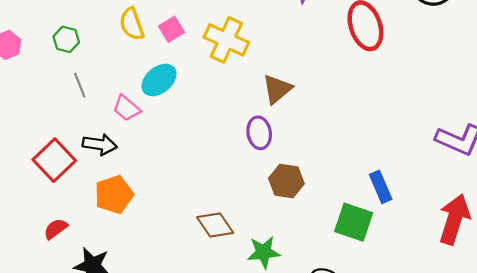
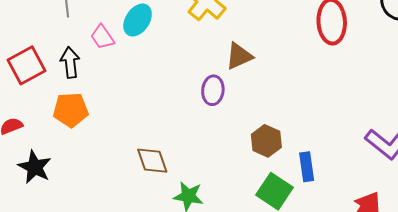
cyan ellipse: (159, 80) -> (138, 20), turned -32
black arrow: (100, 144) -> (70, 62), turned -120
brown hexagon: (286, 181) -> (266, 141), moved

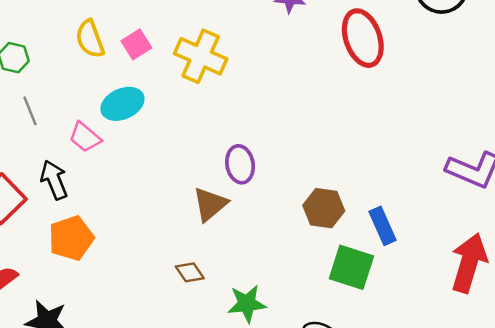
cyan ellipse: (138, 20) -> (122, 104), turned 48
brown triangle: (239, 56) -> (210, 204), moved
brown diamond: (152, 161) -> (190, 272), size x0.7

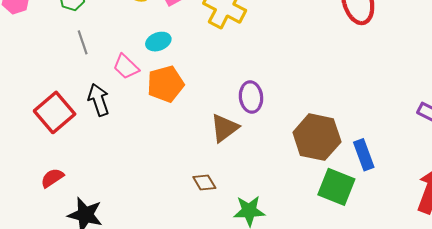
cyan ellipse: (122, 104) -> (158, 42), size x0.7
brown hexagon: (324, 208) -> (317, 137), size x1.4
orange pentagon: (71, 238) -> (166, 84), moved

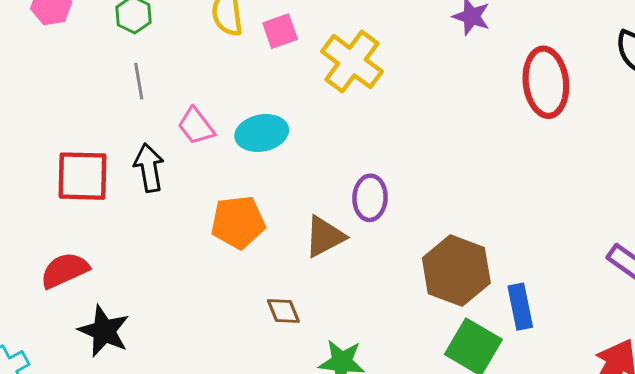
cyan ellipse: (158, 42) -> (262, 133), moved, size x1.4
orange pentagon: (166, 84) -> (238, 222), moved
red square: (55, 112) -> (82, 176), turned 33
red semicircle: (52, 178) -> (65, 270), size x1.4

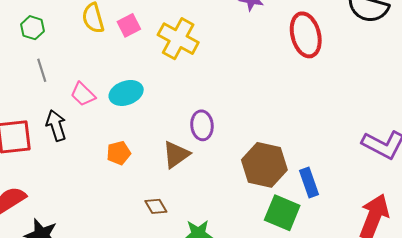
orange pentagon: (238, 222) -> (119, 153), size x0.7

